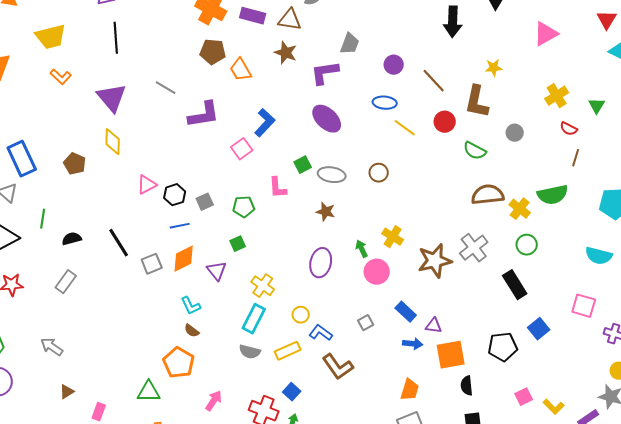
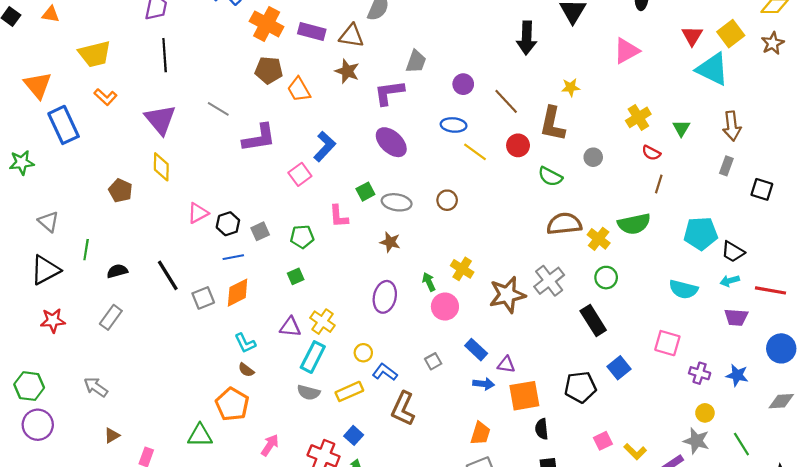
blue rectangle: (22, 159) -> (64, 125), moved
purple triangle: (217, 271) -> (290, 327), moved, turned -45
brown L-shape: (338, 367) -> (403, 409), turned 60

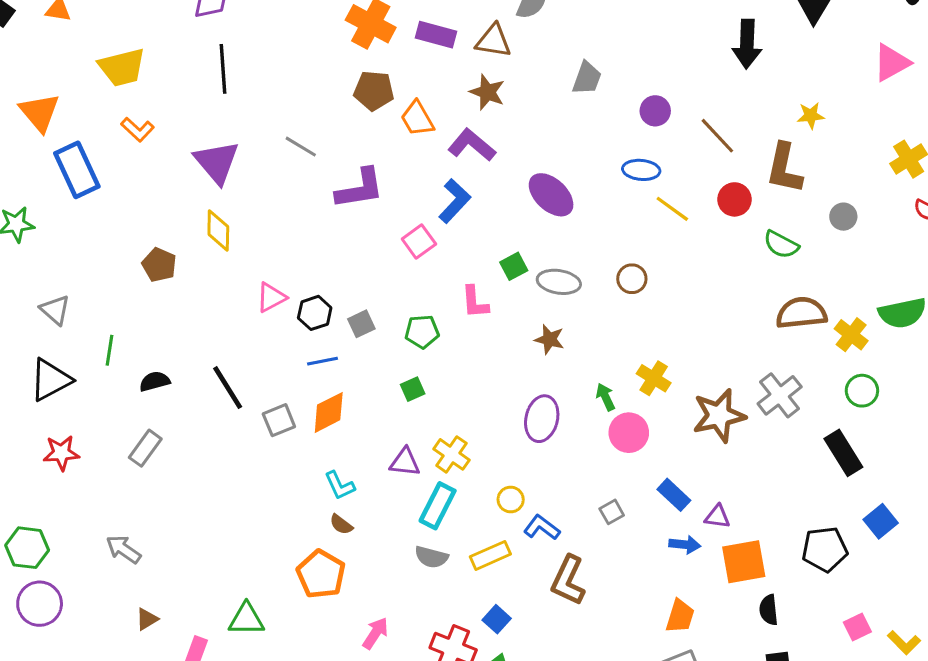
purple L-shape: (389, 93) -> (472, 145), moved, turned 48
green triangle: (200, 435) -> (246, 619), moved

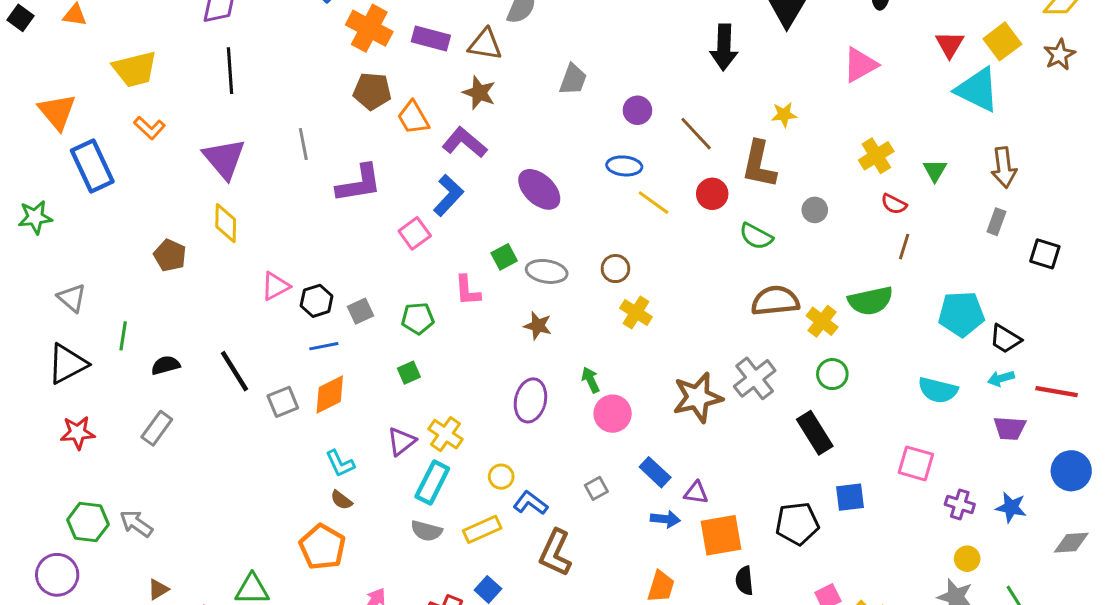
gray line: (301, 147) -> (303, 144), turned 48
yellow cross: (654, 378) -> (636, 312), moved
purple triangle: (405, 462) -> (402, 441), turned -44
blue square: (881, 521) -> (850, 497), turned 32
green hexagon: (27, 548) -> (88, 522), moved

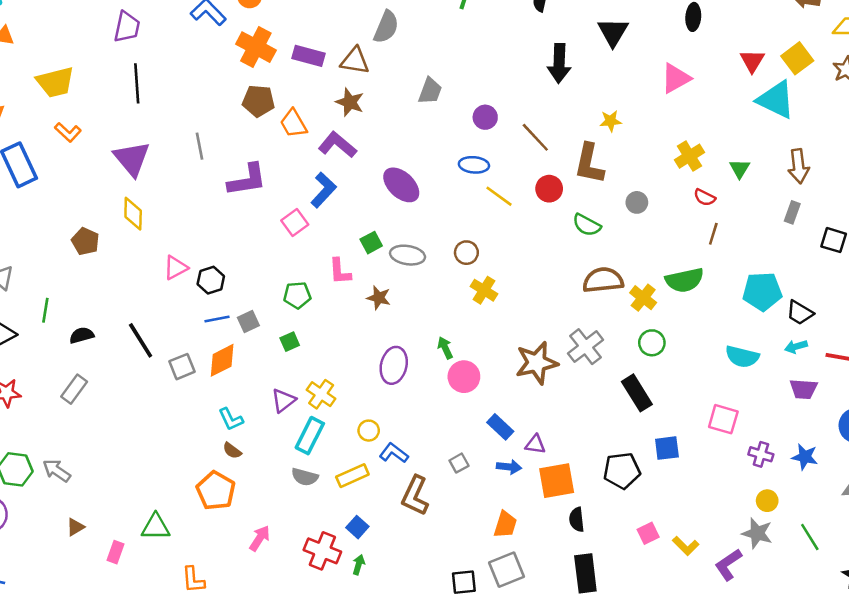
gray square: (360, 311) -> (248, 321), moved
brown star: (538, 326) -> (379, 298), moved
gray square: (596, 488) -> (459, 463), moved

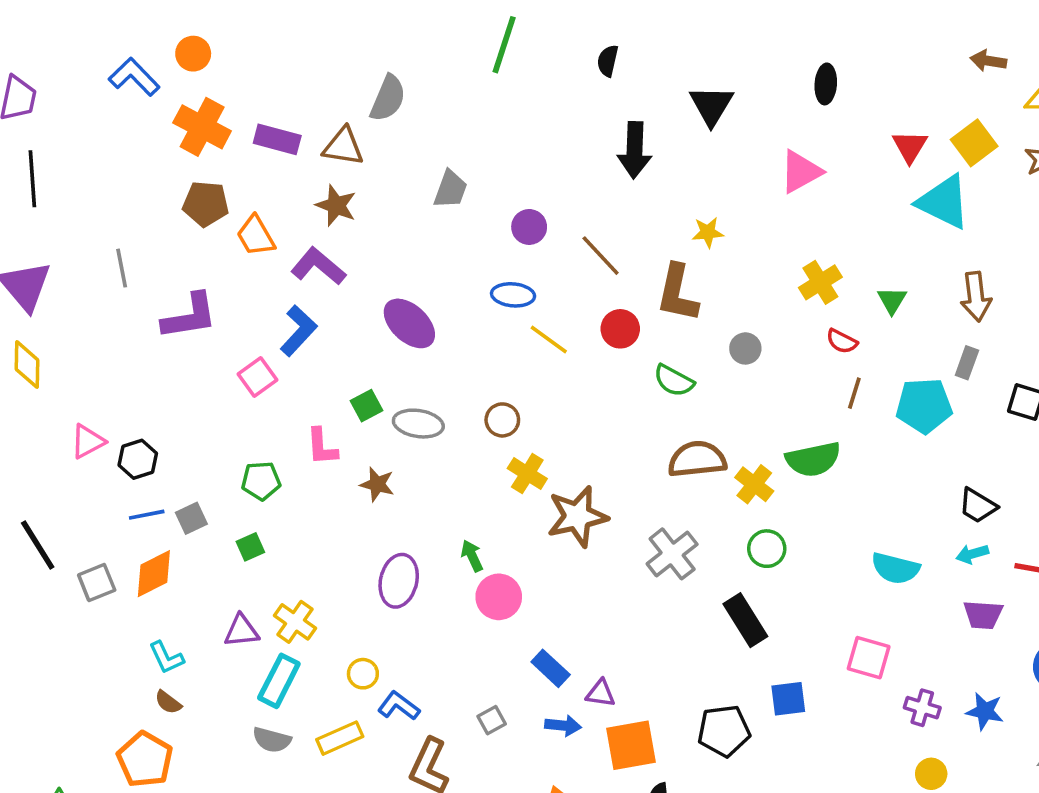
cyan pentagon: (762, 291) -> (924, 406), moved
brown star: (537, 363) -> (577, 516), moved
purple triangle: (283, 400) -> (241, 631), turned 32

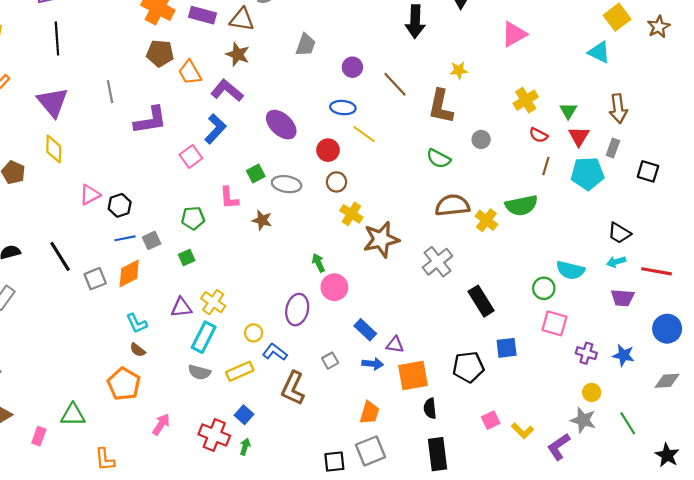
red triangle: (910, 147) -> (579, 136), moved
cyan triangle: (944, 202) -> (599, 52), size x0.7
red circle: (620, 329) -> (328, 150), moved
green circle: (767, 549) -> (544, 288), moved
purple ellipse: (399, 581) -> (297, 310), moved

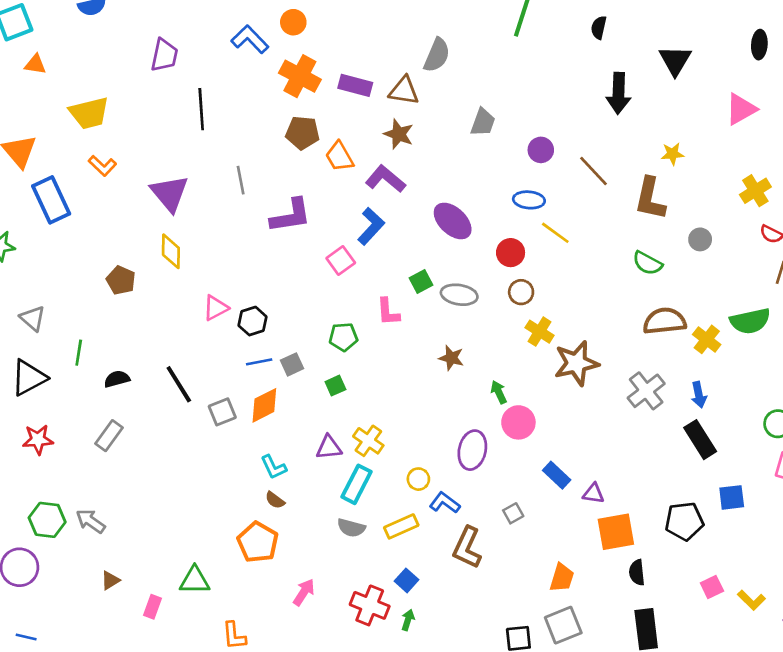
black line: (57, 38) -> (201, 109), moved
brown star: (262, 220) -> (451, 358), moved
blue arrow: (373, 364) -> (699, 395), moved, turned 72

